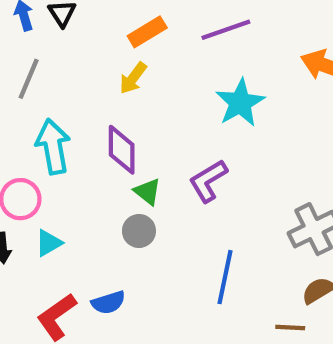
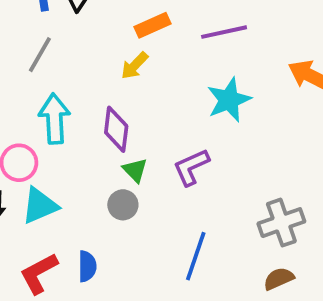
cyan triangle: (49, 243) -> (40, 206), size x1.5
blue semicircle: (108, 303) -> (87, 266), turned -80

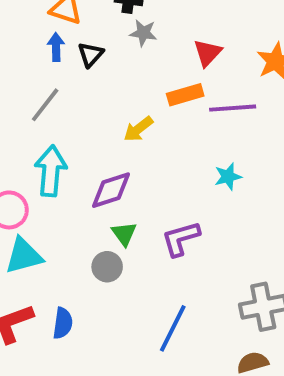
orange rectangle: (153, 25) -> (185, 95), moved
cyan star: (229, 100) -> (228, 177), size x0.6
purple diamond: (116, 129) -> (111, 190), turned 57

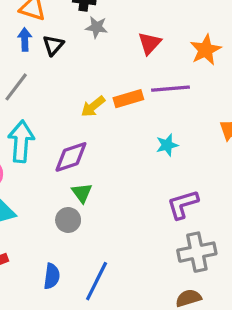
orange rectangle: (185, 95) -> (128, 99), moved
purple L-shape: (181, 239) -> (183, 204), moved
blue semicircle: (63, 323) -> (52, 276), moved
blue line: (173, 328) -> (97, 281), moved

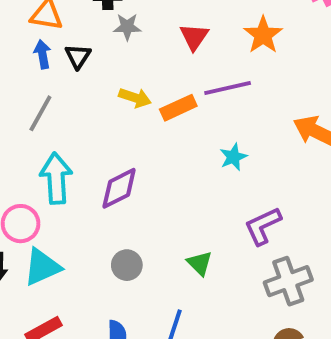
yellow arrow: (93, 106) -> (135, 98), moved, turned -115
green triangle: (82, 193) -> (200, 263), moved

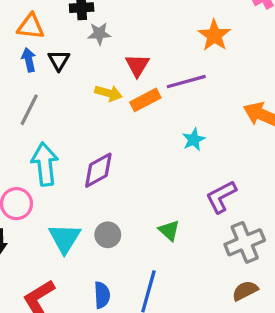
red triangle: (194, 37) -> (137, 65), moved
cyan triangle: (42, 267) -> (65, 238), moved, turned -32

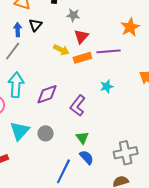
gray star: (99, 34) -> (73, 15), moved
blue arrow: (29, 60) -> (18, 30), moved
purple L-shape: (221, 197) -> (78, 106), moved, turned -35
blue semicircle: (102, 295) -> (87, 157), moved, turned -49

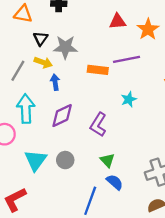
gray star: (73, 15) -> (65, 47), moved, size x1.5
blue arrow: (18, 30) -> (55, 82), moved
red triangle: (81, 36) -> (117, 21), moved, turned 49
yellow arrow: (61, 50) -> (43, 62), moved
orange rectangle: (82, 58) -> (98, 70), turned 30

